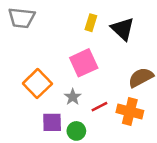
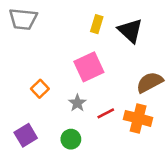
orange square: (37, 84) -> (40, 89), size x0.6
purple square: (52, 122) -> (26, 135), moved, turned -30
green circle: (76, 131) -> (71, 139), moved

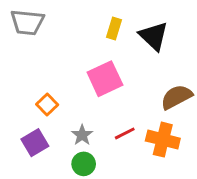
gray star: (77, 103) -> (82, 135), moved
purple square: (26, 135) -> (35, 143), moved

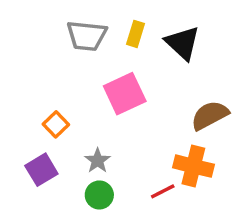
gray trapezoid: (27, 22) -> (87, 36), moved
red line: (125, 133) -> (163, 191), moved

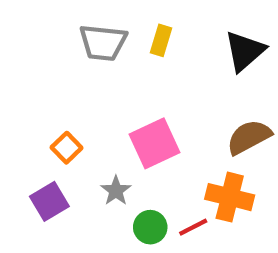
black triangle: (183, 43) -> (245, 51), moved, turned 36
pink square: (125, 94) -> (155, 143), moved
green circle: (99, 195) -> (150, 227), moved

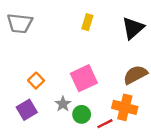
gray trapezoid: (103, 43) -> (20, 23), moved
green circle: (150, 227) -> (82, 114), moved

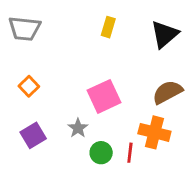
orange square: (36, 81) -> (29, 86), moved
green circle: (82, 114) -> (101, 153), moved
red line: (105, 124) -> (130, 153), turned -56

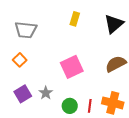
gray trapezoid: (25, 29) -> (26, 30), moved
gray star: (78, 128) -> (46, 93), moved
orange cross: (154, 132) -> (113, 103), moved

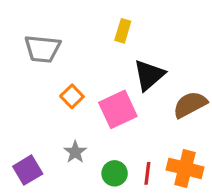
black triangle: (114, 24) -> (149, 75), moved
orange square: (20, 60) -> (72, 96), moved
purple square: (23, 94) -> (28, 170), moved

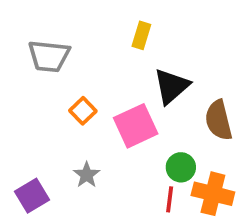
brown semicircle: (190, 105) -> (219, 120), turned -76
green circle: (115, 173) -> (181, 167), moved

